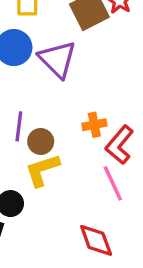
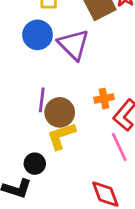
brown circle: (41, 141) -> (60, 112), size x1.4

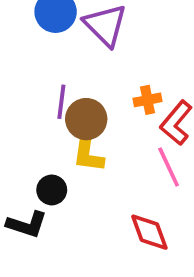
yellow L-shape: (61, 136) -> (88, 152), turned -64

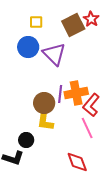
orange cross: (148, 100) -> (76, 93), size x1.6
purple line: (61, 102) -> (60, 94), moved

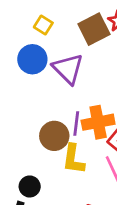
yellow square: (36, 22) -> (43, 25), turned 32
yellow L-shape: (45, 120) -> (73, 159), moved

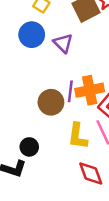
purple triangle: (68, 69) -> (63, 43), size x0.7
yellow L-shape: (73, 159) -> (78, 136), moved

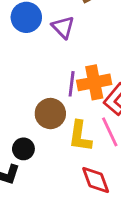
brown circle: (51, 102) -> (50, 114), moved

